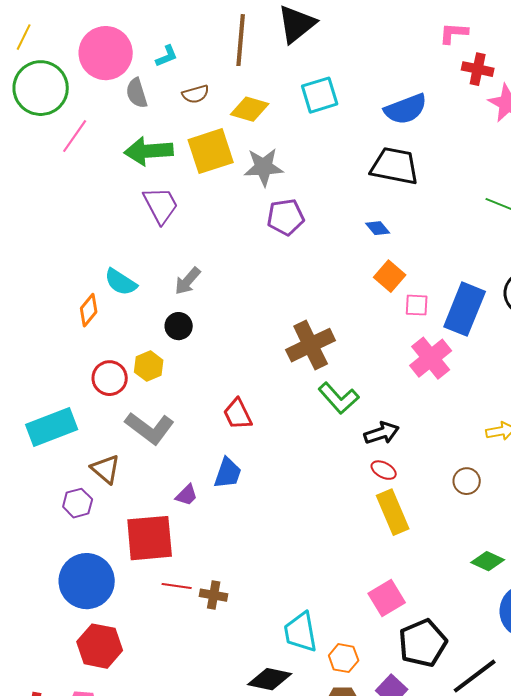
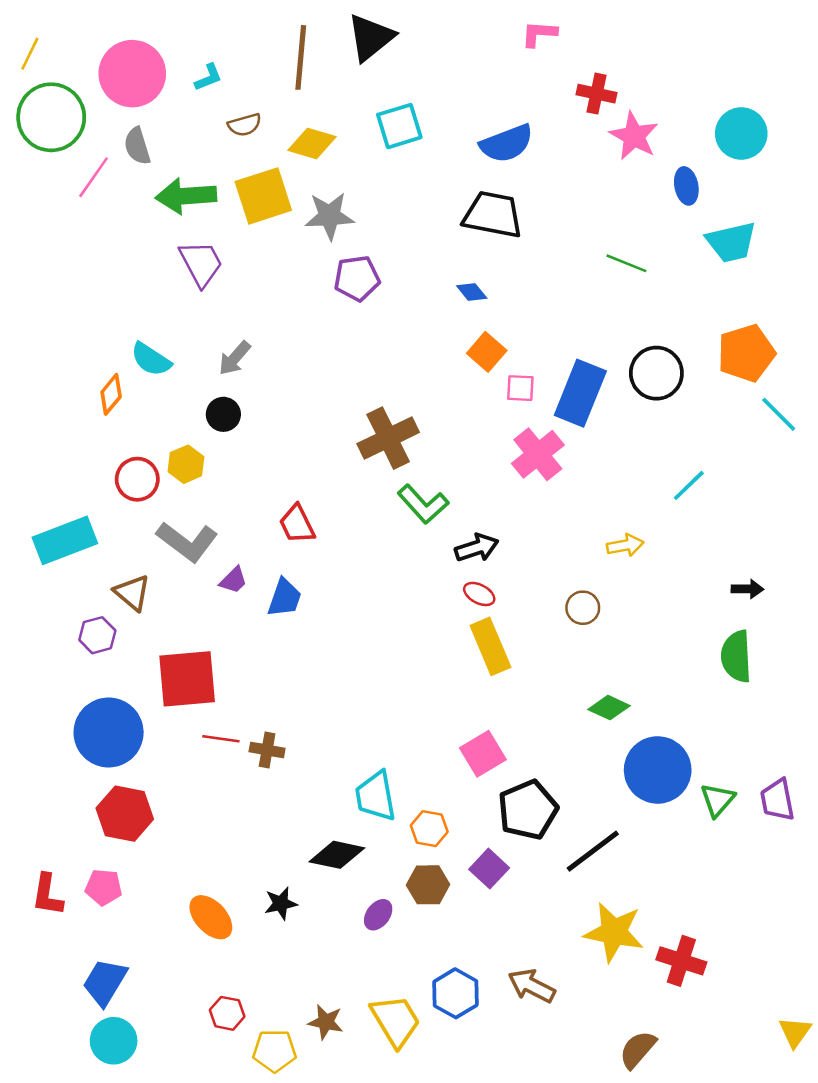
pink L-shape: (454, 33) -> (539, 34), moved
gray semicircle: (137, 93) -> (137, 146), moved
purple trapezoid: (187, 495) -> (233, 580), moved

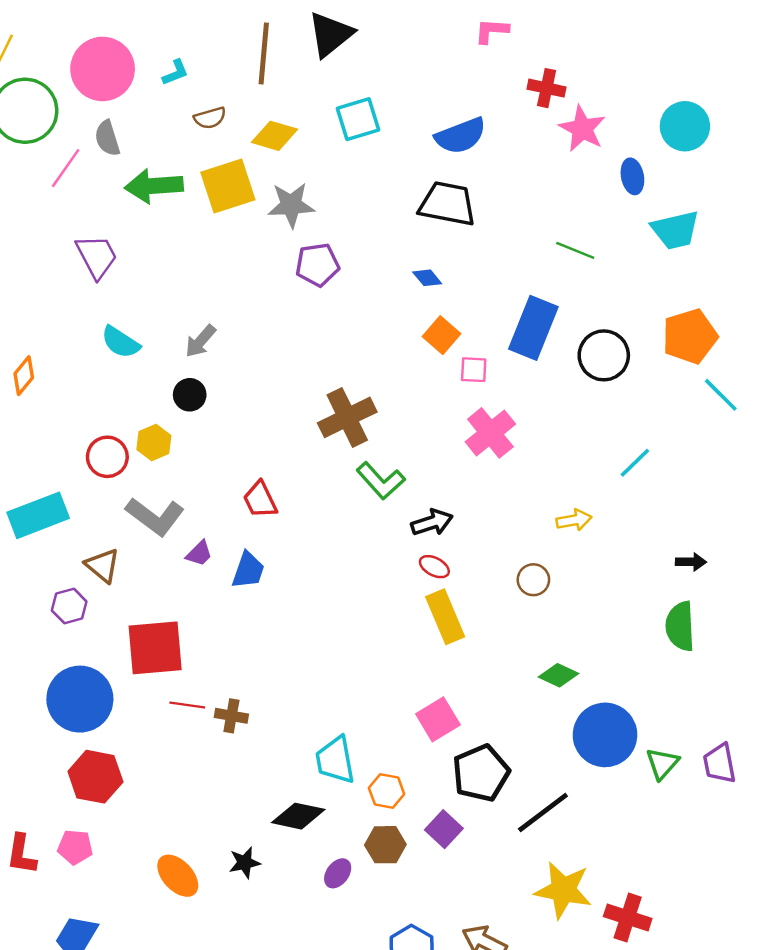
purple trapezoid: (201, 263) -> (97, 256), moved
blue rectangle: (580, 393) -> (533, 328), moved
orange diamond: (111, 394) -> (24, 376), moved

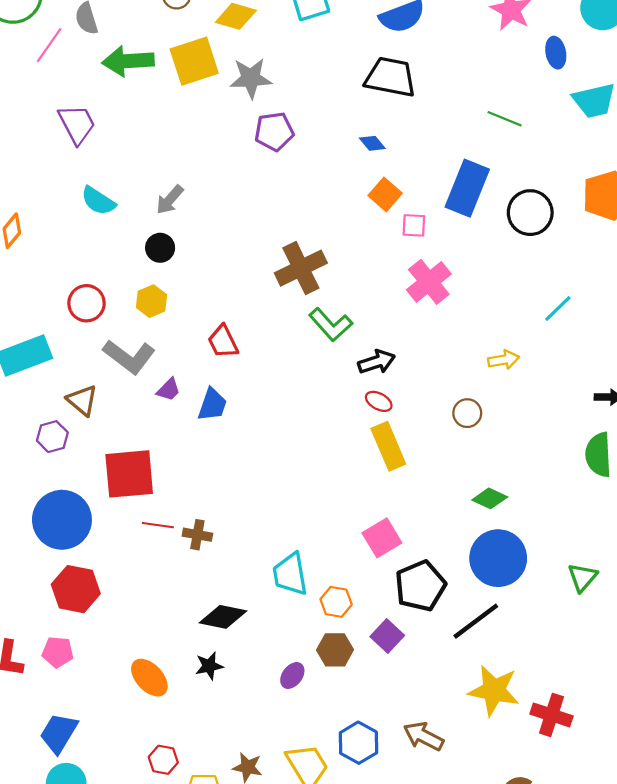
yellow hexagon: (154, 443) -> (152, 301), moved
blue circle: (605, 735) -> (498, 558), moved
black diamond: (298, 816) -> (223, 617), moved

